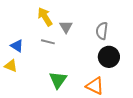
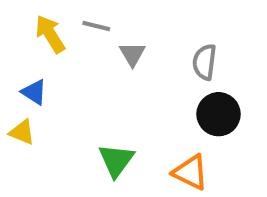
yellow arrow: (45, 17) -> (50, 34), moved
gray line: (48, 42) -> (96, 26), moved

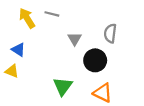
gray triangle: (132, 54) -> (75, 39), moved
black circle: (219, 114) -> (95, 60), moved

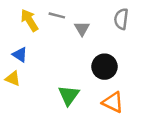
gray semicircle: (110, 33) -> (121, 19), moved
gray triangle: (75, 39) -> (82, 28), moved

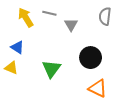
green triangle: (69, 95) -> (51, 69), moved

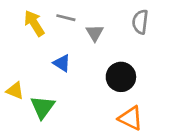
blue triangle: (17, 47) -> (62, 63), moved
green triangle: (51, 69) -> (43, 107), moved

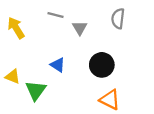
yellow arrow: (34, 23) -> (16, 28), moved
blue triangle: (62, 63) -> (58, 65), moved

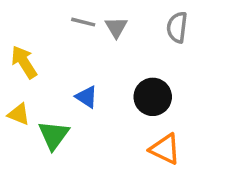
yellow arrow: (16, 28) -> (24, 62), moved
gray triangle: (80, 28) -> (116, 27), moved

